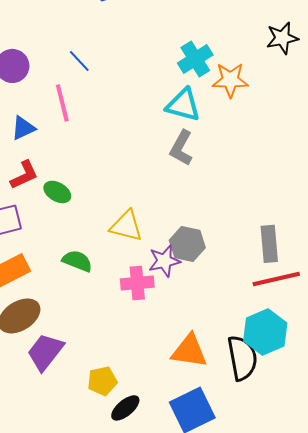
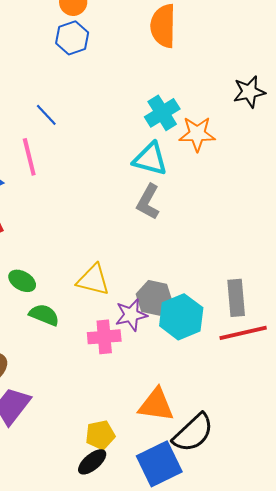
green ellipse: (57, 192) -> (22, 281), moved
cyan hexagon: (265, 332) -> (181, 317), moved
black semicircle: (242, 358) -> (193, 433), moved, turned 57
yellow pentagon: (102, 381) -> (100, 435), moved

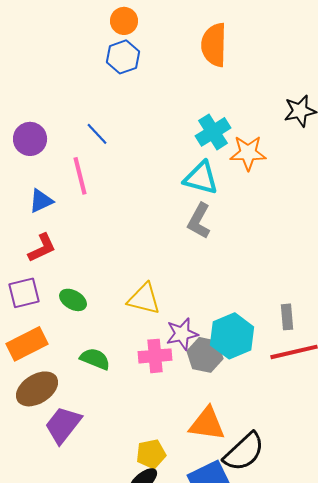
gray hexagon: (154, 298) -> (205, 355), moved
gray rectangle: (236, 298) -> (287, 317), size x0.7
green semicircle: (44, 315) -> (95, 359), moved

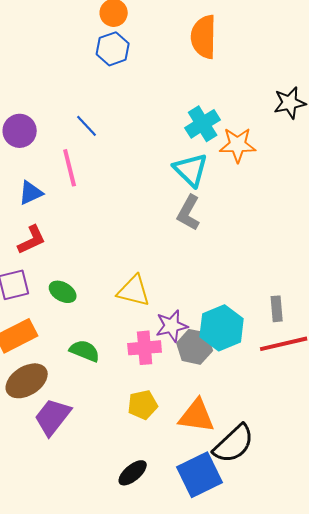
cyan triangle: (201, 178) -> (191, 170), turned 30
yellow pentagon: (151, 454) -> (143, 405), moved

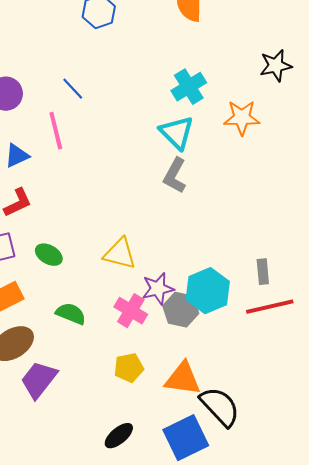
orange star: (238, 145) -> (242, 118), moved
pink cross: (145, 348) -> (131, 311), turned 36
black semicircle: (234, 444) -> (220, 407), turned -90

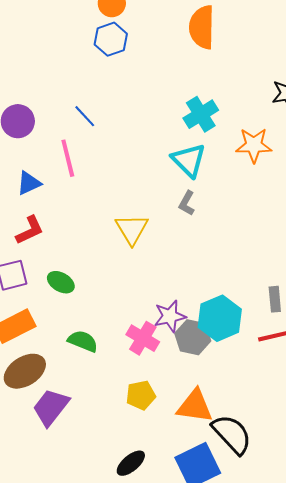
gray L-shape: (175, 176) -> (187, 203), size x0.7
yellow triangle: (120, 254) -> (132, 229), moved, turned 45

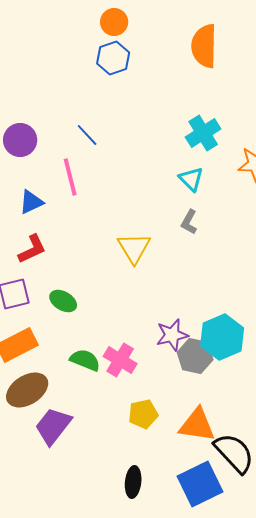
cyan triangle: (189, 160) -> (191, 179), size x0.7
pink cross: (143, 338) -> (120, 360), moved
black ellipse: (131, 463) -> (133, 482), turned -44

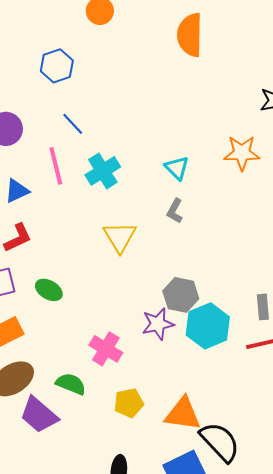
blue hexagon: (113, 58) -> (57, 66), moved
cyan cross: (203, 133) -> (103, 171), moved
gray hexagon: (195, 356) -> (181, 295), moved
green semicircle: (85, 360) -> (71, 384), moved
purple trapezoid: (53, 426) -> (39, 415), turned -87

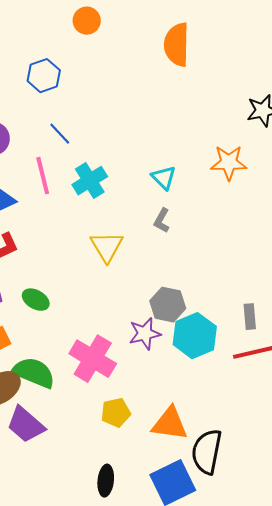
pink cross: (106, 349) -> (93, 359), size x1.4
green semicircle: (71, 384) -> (34, 373), moved, size x1.4
black semicircle: (220, 442) -> (207, 452), turned -126

